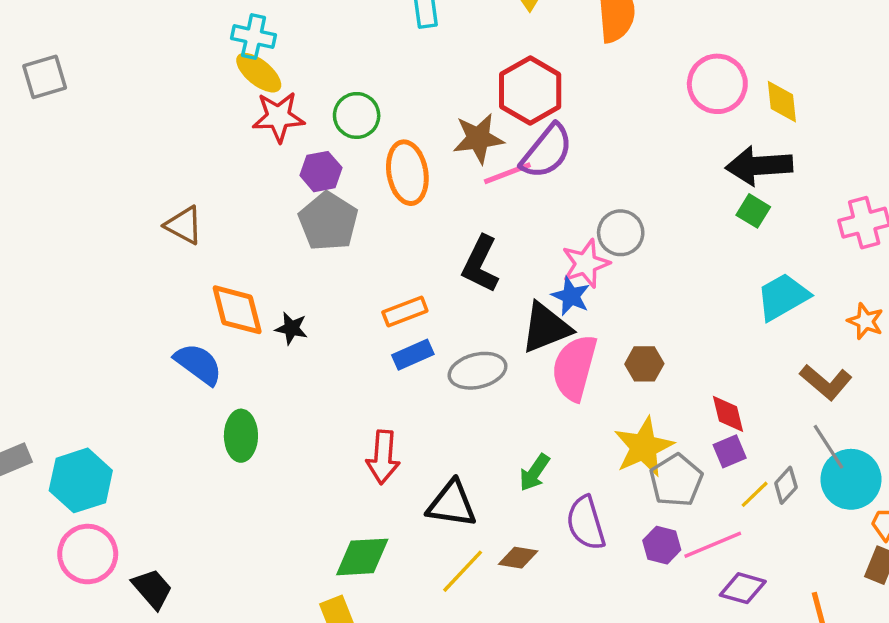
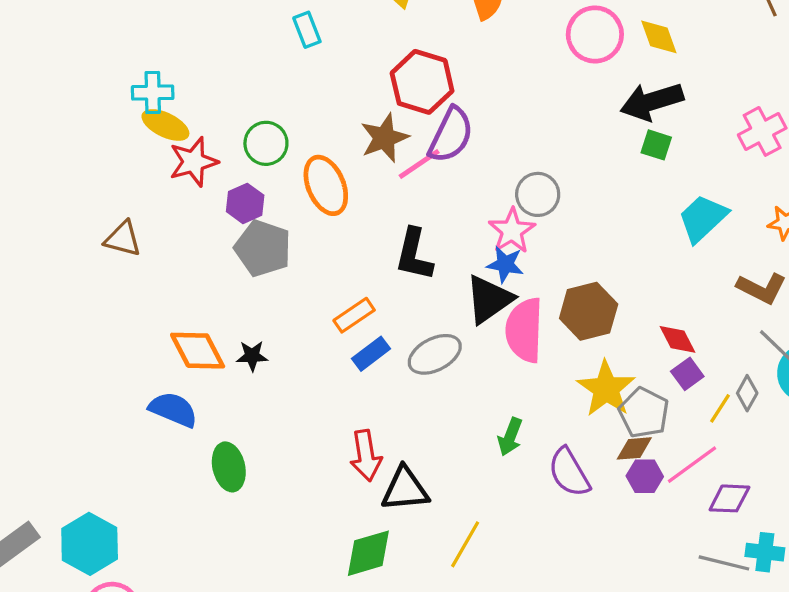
brown triangle: (184, 225) -> (123, 239), moved
brown hexagon: (644, 364) -> (589, 311), size x1.6
black triangle: (452, 504) -> (405, 489), moved
brown diamond: (518, 558) -> (634, 448), moved

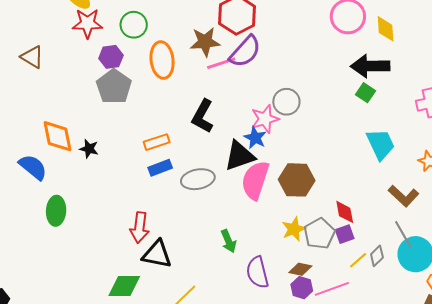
cyan trapezoid: (703, 218) -> (380, 144), turned 92
yellow star: (606, 389) -> (294, 229), size x0.7
gray pentagon: (644, 413) -> (319, 234), moved
green arrow: (510, 437) -> (229, 241), turned -60

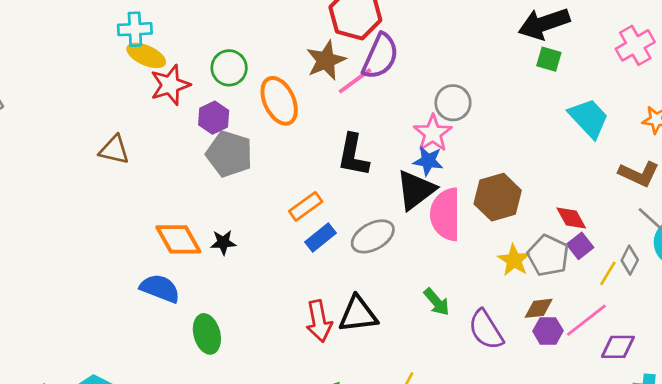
black triangle: (157, 254) -> (358, 314), moved

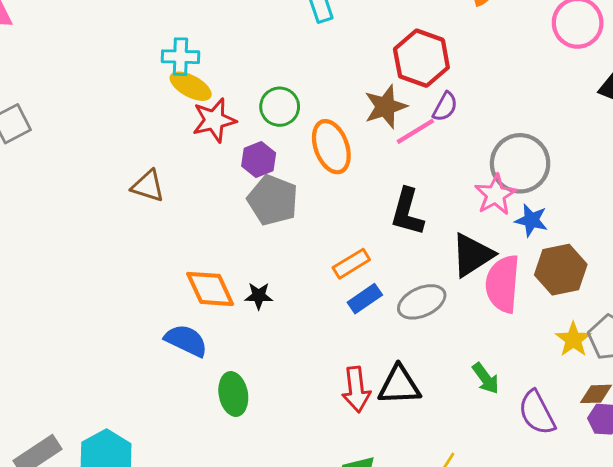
purple semicircle: (380, 56) -> (445, 107), size x0.6
gray circle: (453, 103) -> (520, 163), size x1.5
blue star: (428, 161) -> (531, 220), moved

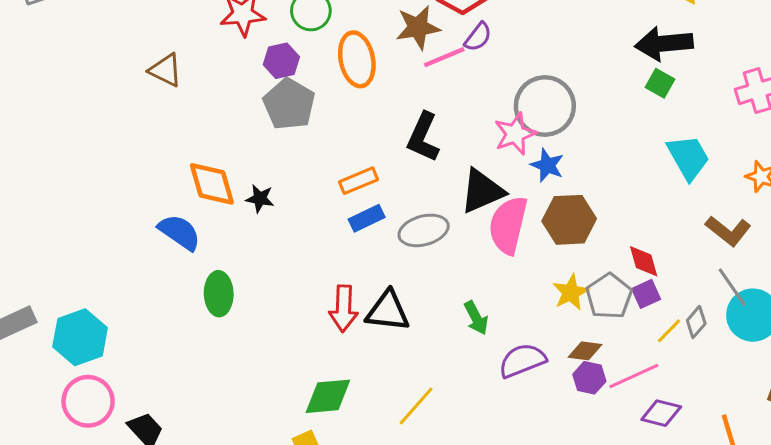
purple semicircle: (537, 413) -> (522, 361), turned 87

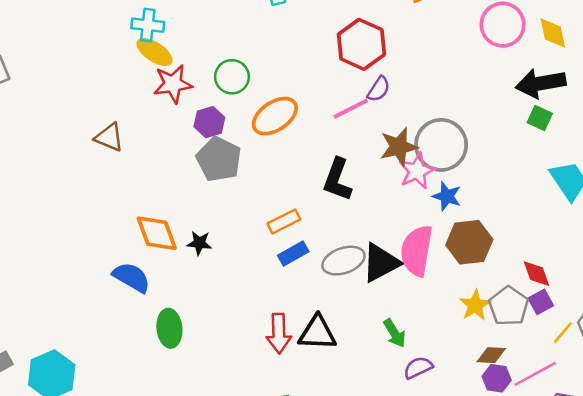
brown star: (418, 27) -> (399, 147), moved
orange ellipse: (357, 59) -> (275, 116), turned 72
black triangle: (482, 191) -> (381, 263), moved
purple semicircle: (522, 361) -> (418, 368), moved, size x0.7

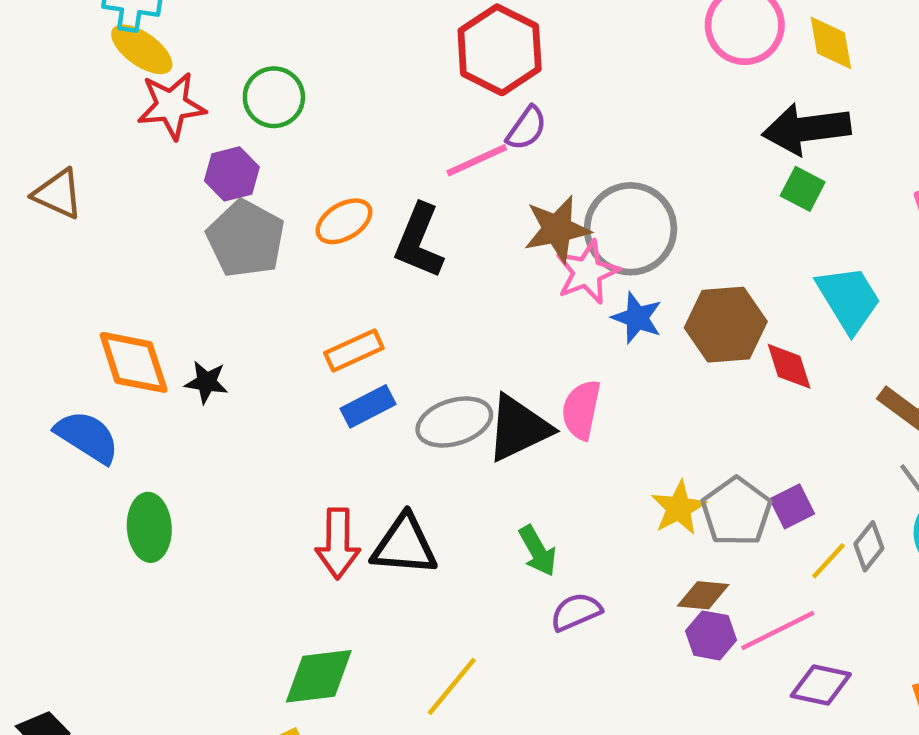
orange ellipse: (275, 116) -> (344, 221), moved, size x0.7
black L-shape: (337, 180) -> (419, 241), moved
brown hexagon: (469, 242) -> (726, 325), moved
pink semicircle: (417, 251) -> (581, 410), size x0.7
red diamond: (537, 274) -> (789, 366), moved

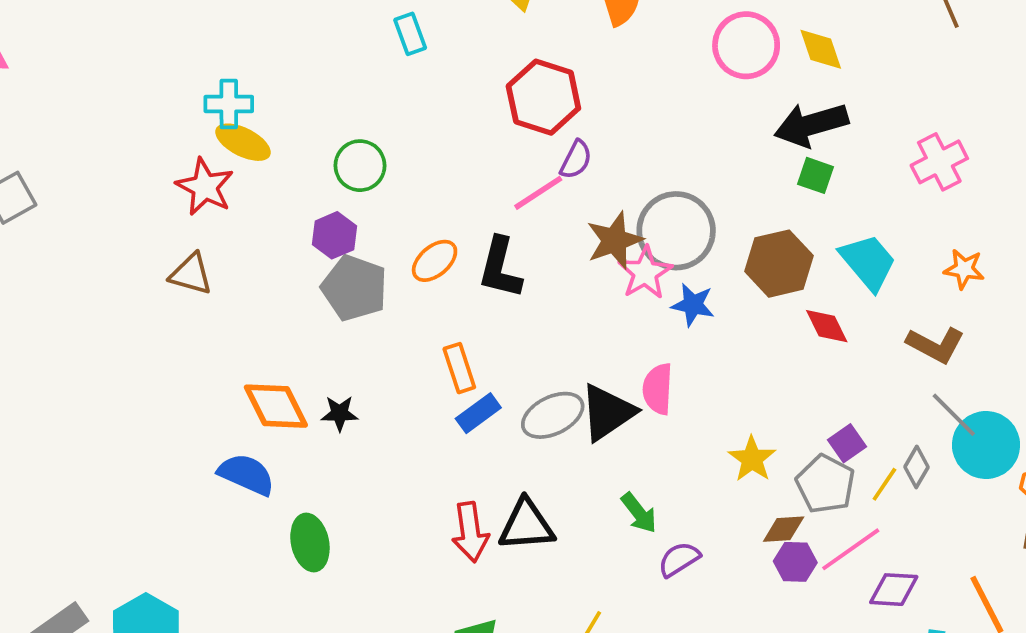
red star: (171, 106) -> (205, 187), moved, turned -30
brown hexagon: (726, 325) -> (779, 264), moved
orange rectangle: (354, 350) -> (459, 368), turned -75
gray pentagon: (736, 512) -> (825, 484), moved

